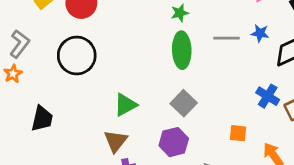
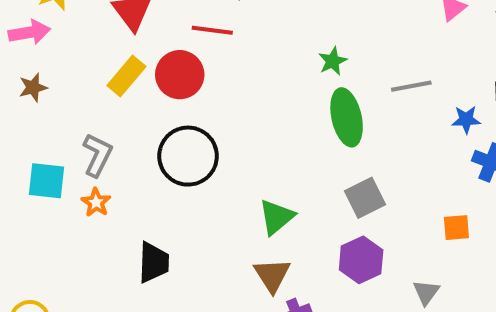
blue star: (260, 33) -> (466, 120), moved
gray square: (184, 103) -> (365, 198), turned 30

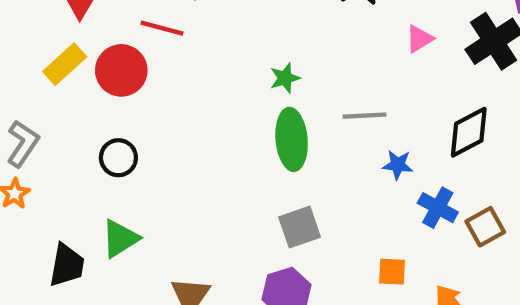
blue star: (466, 120) -> (398, 165), moved
black circle: (188, 156) -> (118, 158), size x0.6
green triangle: (276, 217) -> (120, 239), moved

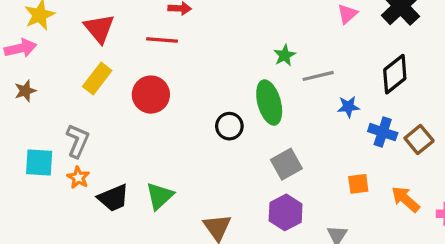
red circle: (121, 70) -> (151, 95), moved
green star: (285, 78) -> (285, 55), moved
black circle: (118, 158) -> (229, 126), moved
black trapezoid: (67, 265) -> (113, 198), moved, turned 68

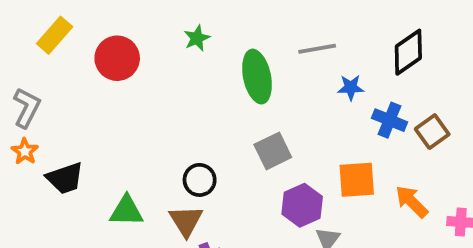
green star: (285, 55) -> (197, 38), moved
black circle: (229, 126) -> (200, 180), moved
orange square: (358, 184) -> (357, 180), size x1.5
green triangle: (160, 196) -> (126, 211), moved, turned 40
purple hexagon: (286, 212) -> (302, 205), moved

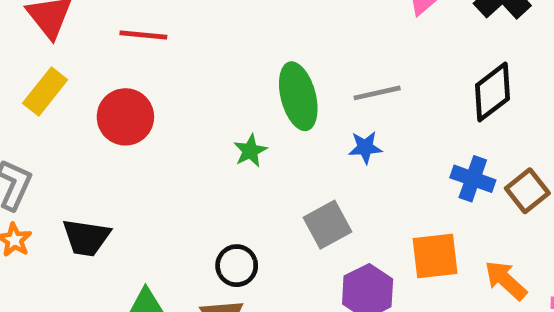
green star: (197, 38) -> (250, 151), moved
green ellipse: (257, 77) -> (298, 96), moved
blue star: (351, 87) -> (365, 147), moved
black trapezoid: (65, 178) -> (86, 238), moved, turned 30

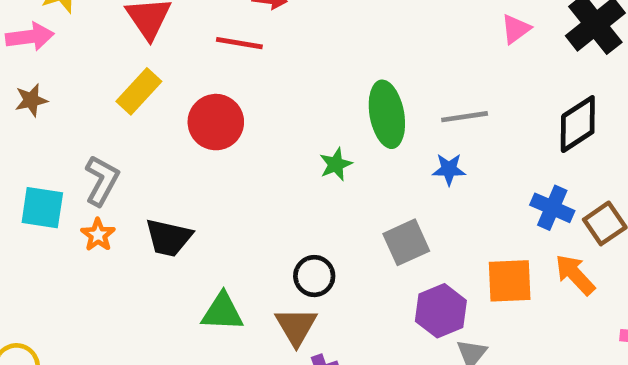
orange arrow: (506, 280) -> (575, 275), moved

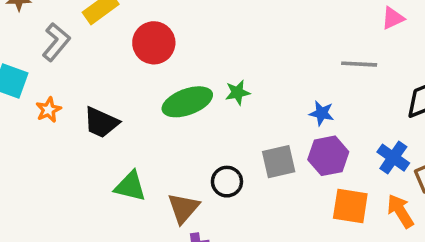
green ellipse: (387, 114) -> (187, 102), moved, turned 69
gray line: (465, 117) -> (359, 64), moved
gray L-shape: (102, 181) -> (56, 42), moved
black circle: (314, 276) -> (227, 182), moved
purple hexagon: (441, 311) -> (328, 156), moved

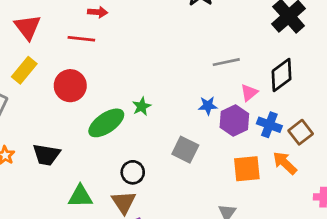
pink triangle: (393, 18) -> (249, 93), moved
purple hexagon: (328, 156) -> (234, 121), moved
gray square: (279, 162) -> (185, 150), turned -36
black circle: (227, 182) -> (133, 172), moved

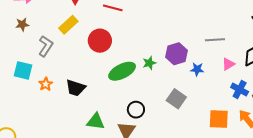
purple hexagon: (234, 121) -> (177, 54), moved

